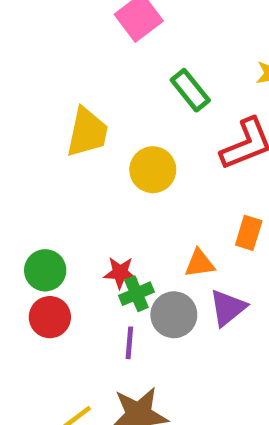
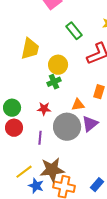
green cross: (136, 294) -> (54, 82), moved
gray circle: (174, 315) -> (67, 127), size x1.4
purple line: (129, 343) -> (40, 138), moved

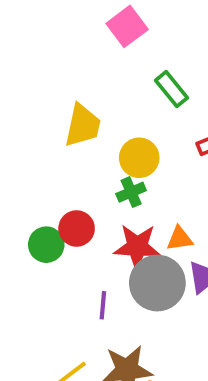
red star: (44, 109) -> (137, 247), moved, size x1.6
red circle: (14, 128) -> (77, 228), moved

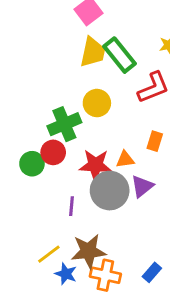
green rectangle: (172, 89) -> (119, 55), size x1.4
yellow trapezoid: (83, 125) -> (93, 52), moved
green cross: (131, 192) -> (64, 124), moved, size x1.6

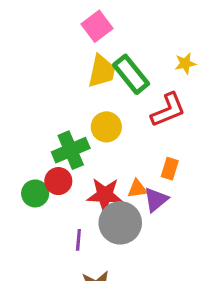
purple triangle: (142, 186) -> (156, 200), moved

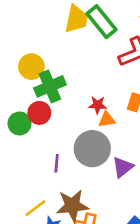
yellow circle: (106, 127) -> (31, 67), moved
red star: (105, 195) -> (98, 105), moved, size x0.6
purple triangle: (156, 200) -> (123, 167), moved

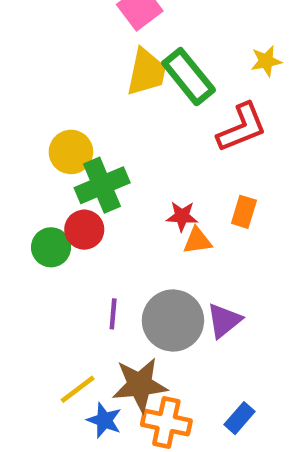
gray circle: (92, 149) -> (173, 321), moved

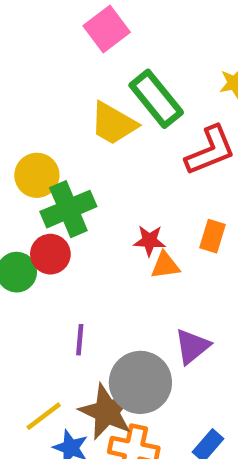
yellow trapezoid: (146, 72) -> (113, 124), moved, turned 108
gray circle: (173, 321) -> (140, 382), moved
brown star: (140, 385) -> (107, 412), turned 30

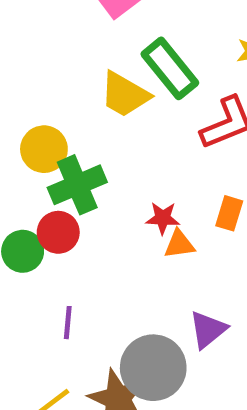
purple line: (80, 340) -> (68, 323), moved

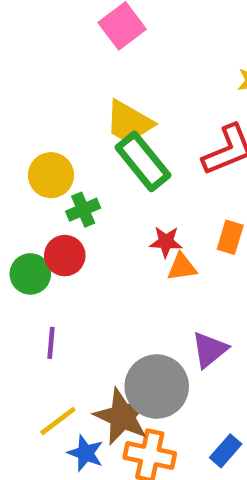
green rectangle: (170, 68) -> (143, 161), moved
green cross: (77, 185) -> (83, 210), size x0.6
purple line: (68, 323) -> (51, 343), moved

